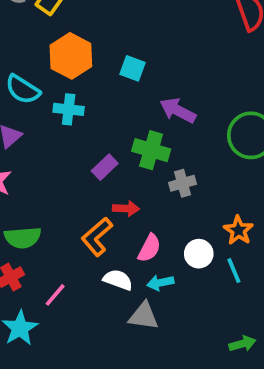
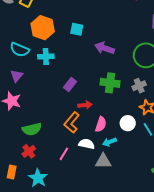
green cross: (151, 150) -> (110, 83), moved
gray cross: (183, 183) -> (139, 86), moved
pink line: (55, 295) -> (64, 154), moved

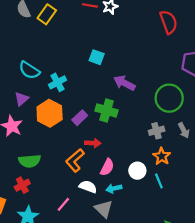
orange hexagon: (43, 28) -> (50, 113), moved
cyan cross: (46, 57) -> (57, 82), turned -35
green cross: (110, 83) -> (107, 110), moved
pink line: (64, 154) -> (63, 204), moved
gray triangle: (103, 161) -> (104, 209), turned 36

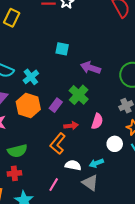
green cross: (107, 110) -> (79, 95), turned 36
pink semicircle: (107, 167) -> (97, 121), moved
red cross: (22, 185) -> (14, 173), turned 32

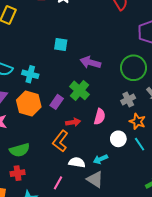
cyan cross: (31, 77) -> (30, 74), turned -35

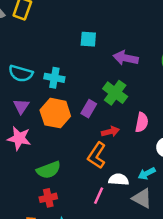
pink line: (58, 183) -> (99, 196), moved

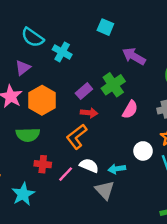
orange hexagon: (55, 113) -> (42, 100), moved
pink semicircle: (142, 122) -> (130, 110), moved
red arrow: (110, 132) -> (89, 113), moved
red cross: (48, 198) -> (43, 164), moved

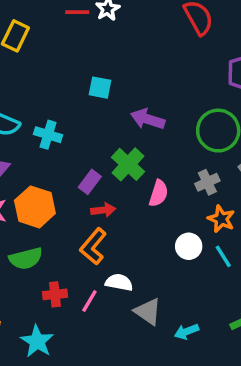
cyan arrow: (117, 169) -> (186, 332), moved

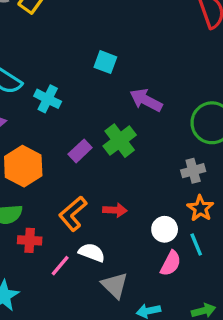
pink semicircle: (159, 193) -> (171, 263), moved
red arrow: (103, 210) -> (115, 210), moved
red cross: (55, 294) -> (30, 240), moved

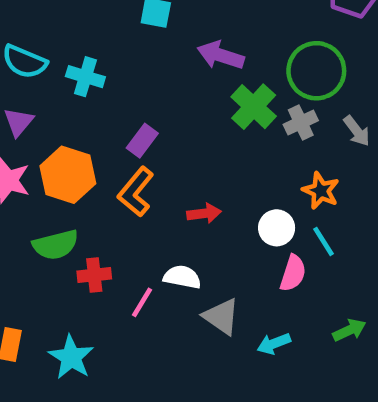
green cross: (120, 141) -> (254, 107), moved
gray cross: (193, 171) -> (301, 122), moved
orange L-shape: (73, 214) -> (136, 192), moved

